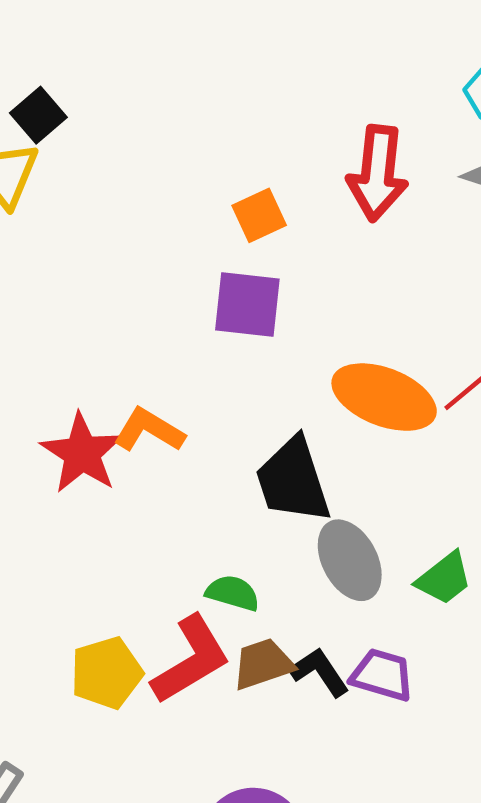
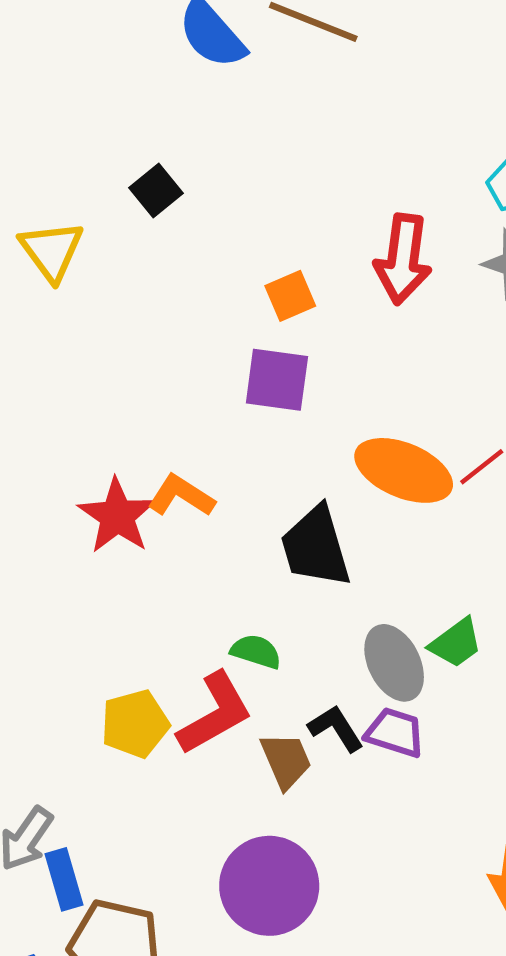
black square: (38, 115) -> (156, 191), moved
gray ellipse: (350, 560) -> (394, 663), moved
brown trapezoid: (263, 664) -> (286, 760), moved, turned 84

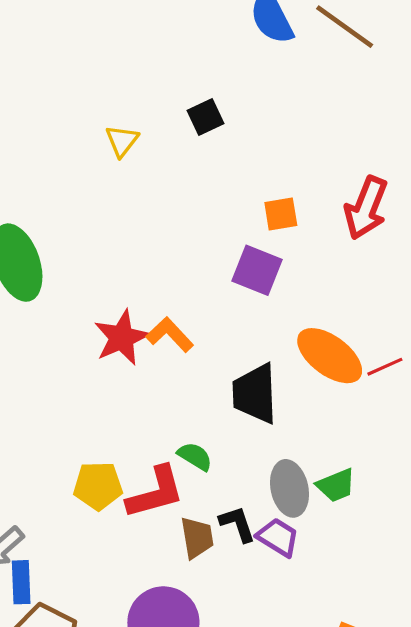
yellow triangle: (52, 251) -> (122, 141), size x0.7

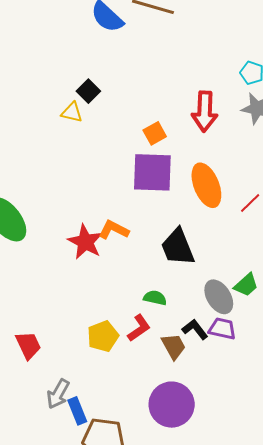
yellow triangle: (122, 141) -> (72, 112), moved, turned -35
purple square: (257, 270) -> (152, 172), size x1.4
orange ellipse: (330, 356) -> (206, 185), moved, turned 51
red L-shape: (155, 492) -> (139, 328), size x0.7

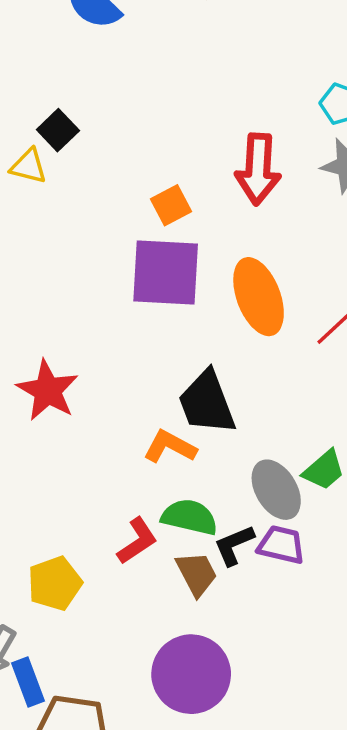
orange L-shape: (114, 230) -> (170, 447), moved
green semicircle: (155, 298) -> (190, 517), moved, size x1.4
black L-shape: (195, 329) -> (234, 545), turned -76
yellow pentagon: (103, 336) -> (55, 583), moved

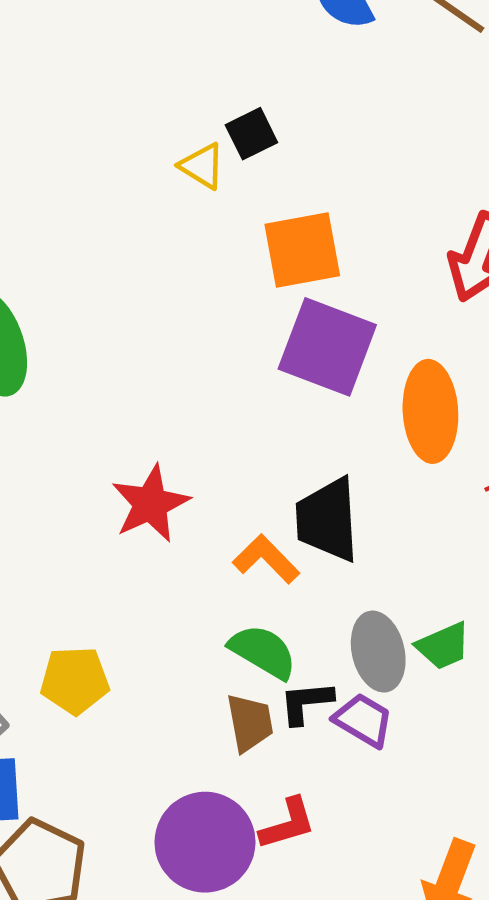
orange square: (171, 205) -> (302, 250), moved, size x1.6
red star: (48, 390) -> (150, 504), moved
red L-shape: (137, 541) -> (288, 824), moved

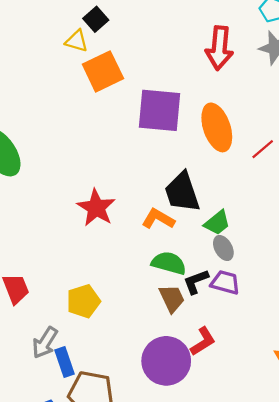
orange square: (302, 250) -> (103, 71), moved
green trapezoid: (443, 646) -> (217, 223), moved
gray ellipse: (378, 652) -> (223, 248), size x0.7

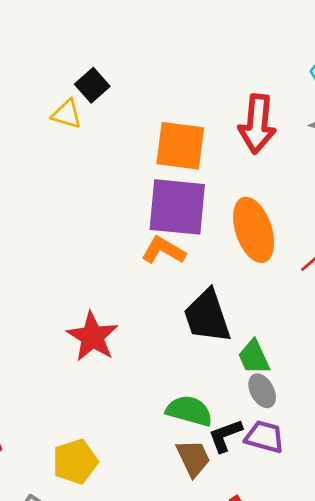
orange square: (103, 71) -> (180, 146), moved, turned 33
orange L-shape: (158, 219) -> (163, 250), moved
green trapezoid: (217, 223) -> (254, 357), turned 104

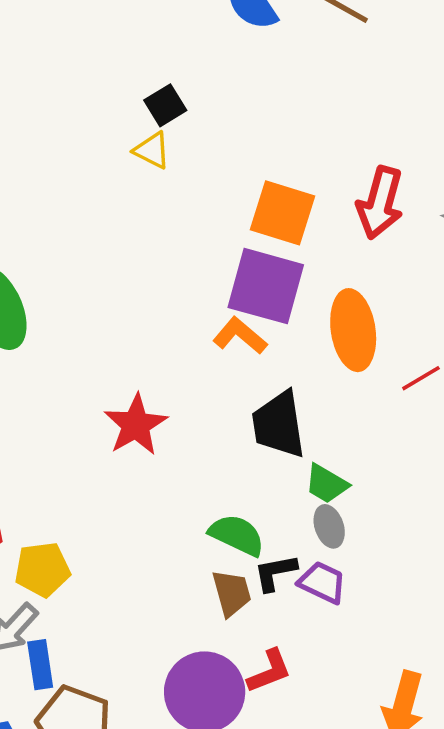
black square: (92, 85) -> (165, 105), moved
green trapezoid: (254, 357) -> (326, 484), turned -45
yellow pentagon: (75, 462) -> (42, 569), moved

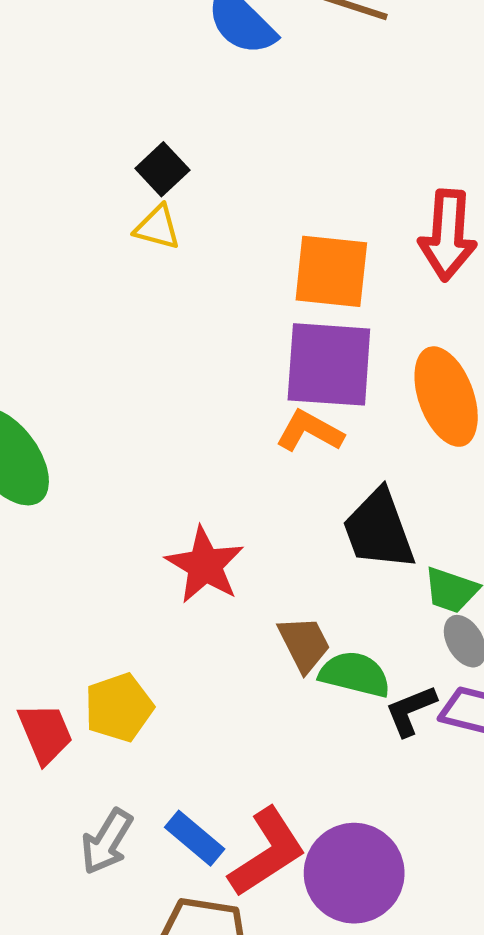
yellow pentagon: (42, 569) -> (119, 707), moved
brown trapezoid: (232, 593) -> (304, 644), moved
blue rectangle: (40, 665) -> (195, 838), moved, turned -30
red L-shape: (269, 671) -> (267, 852), moved, size x1.5

